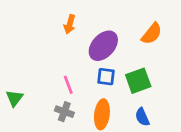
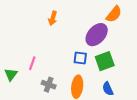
orange semicircle: (152, 34) -> (114, 14), moved
purple ellipse: (103, 46) -> (97, 35), moved
pink line: (68, 85) -> (32, 63), moved, turned 40

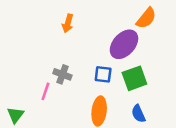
pink line: (32, 63) -> (45, 91), moved
green triangle: (11, 74) -> (15, 115), moved
gray cross: (49, 85) -> (62, 74), moved

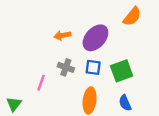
orange arrow: (68, 23) -> (62, 35), moved, turned 63
purple ellipse: (124, 44) -> (95, 38), moved
gray cross: (62, 74) -> (66, 67), moved

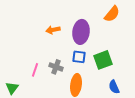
purple ellipse: (95, 38) -> (81, 32), turned -35
gray cross: (66, 67) -> (56, 67), moved
blue semicircle: (125, 103) -> (114, 87), moved

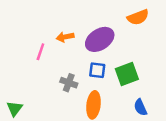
orange semicircle: (112, 14) -> (138, 17), turned 30
purple ellipse: (81, 32) -> (100, 39), turned 50
pink line: (35, 70) -> (40, 52), moved

